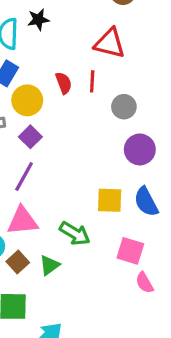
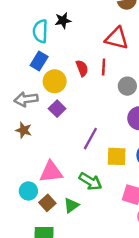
purple line: (24, 176) -> (90, 139), moved

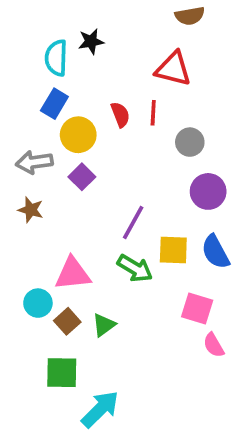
green arrow: (90, 181) -> (135, 268), moved

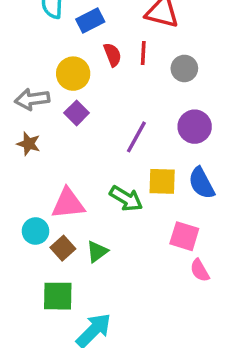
blue rectangle: (54, 104) -> (90, 21), moved, turned 32
gray circle: (190, 142) -> (184, 68), moved
purple line: (133, 223) -> (136, 137), moved

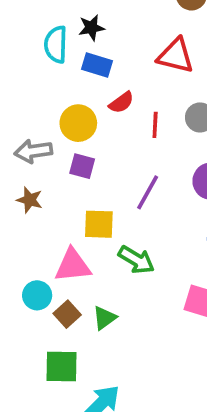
blue rectangle: (90, 21) -> (97, 65), turned 44
red line: (143, 53) -> (155, 125), moved
red semicircle: (112, 55) -> (121, 102), turned 75
purple square: (77, 113) -> (82, 166), turned -30
yellow square: (162, 181) -> (99, 224), moved

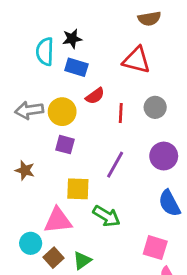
gray arrow: (33, 151) -> (29, 110), moved

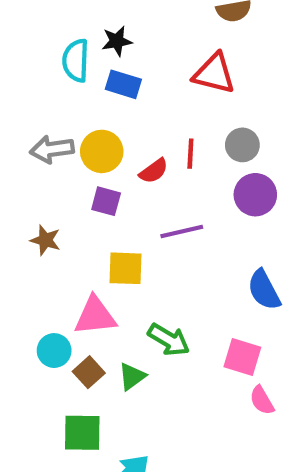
red semicircle: (95, 96) -> (154, 171), moved
purple circle: (164, 156) -> (255, 195), moved
purple line: (115, 165) -> (182, 231), turned 48
green arrow: (106, 216) -> (169, 340), moved

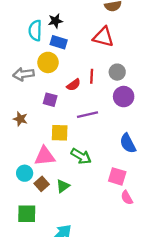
yellow circle: (102, 151) -> (48, 62), moved
green arrow: (169, 340) -> (81, 156), moved
green square: (82, 433) -> (27, 214), moved

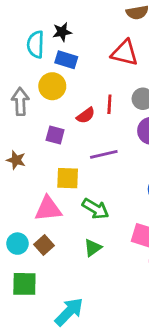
gray arrow: (24, 74) -> (20, 102), turned 96
cyan circle: (25, 173) -> (17, 244), moved
green triangle: (63, 186) -> (93, 248), moved

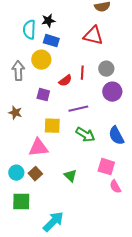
green arrow: (95, 209) -> (85, 135), moved
green triangle: (93, 248) -> (70, 176), turned -40

